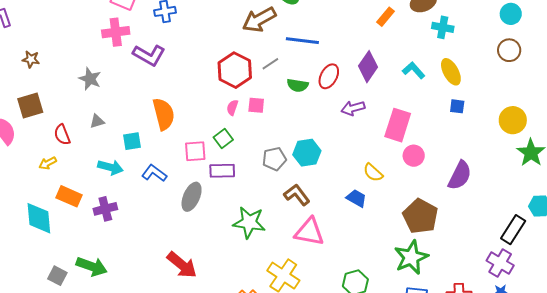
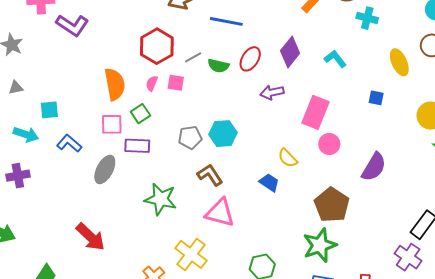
gray line: (270, 64) -> (193, 57), moved
yellow ellipse: (451, 72) -> (399, 62), moved
orange semicircle: (164, 114) -> (115, 84), moved

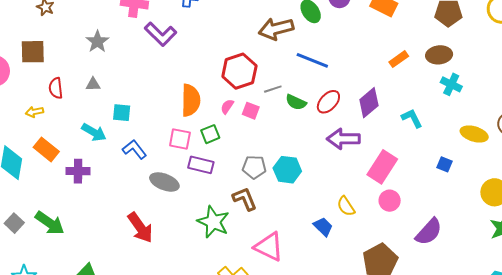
yellow ellipse: (399, 62) -> (474, 134), turned -60
purple arrow: (272, 92) -> (343, 139), size x1.4
gray ellipse: (105, 169) -> (164, 182), turned 72
brown L-shape: (210, 175) -> (245, 199), moved
red arrow: (90, 237) -> (140, 228), moved

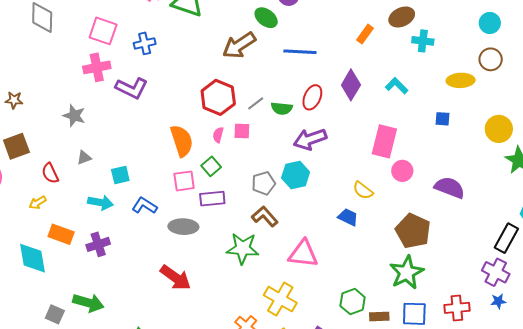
blue line: (312, 60) -> (300, 52), moved
purple arrow: (343, 139) -> (310, 139), moved
purple semicircle: (429, 232) -> (450, 188), turned -92

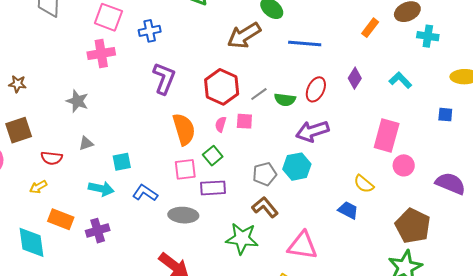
purple diamond: (351, 85) -> (355, 78), size x0.7
purple L-shape: (132, 88) -> (164, 78), moved, turned -96
red semicircle: (50, 173) -> (52, 158), turned -60

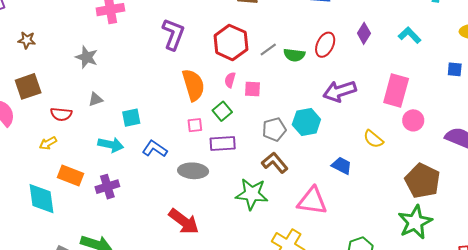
pink square: (244, 121) -> (252, 89), moved
purple arrow: (312, 131) -> (340, 91), moved
pink square: (185, 169) -> (195, 125), size x0.7
blue trapezoid: (348, 210) -> (342, 166), moved

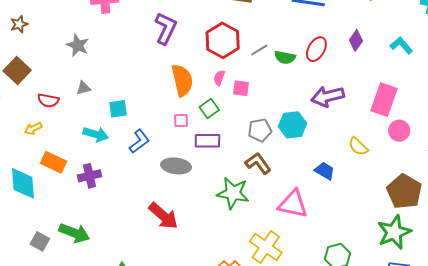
brown star: (27, 40) -> (19, 24), turned -30
brown square: (28, 86) -> (17, 71), turned -32
blue L-shape: (155, 149) -> (139, 141), turned 105

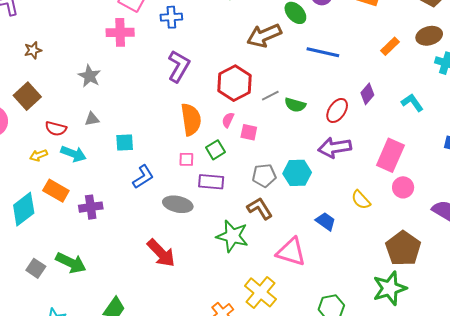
red ellipse: (316, 49) -> (337, 110), moved
cyan arrow: (96, 134) -> (73, 154), moved
cyan diamond: (23, 183) -> (24, 209), turned 52

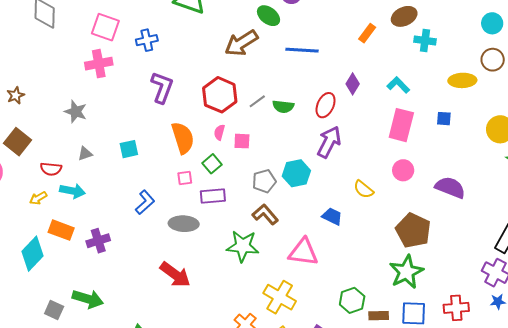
cyan square: (125, 143) -> (129, 149), moved
purple arrow: (335, 147) -> (329, 142), turned 136
pink rectangle: (390, 155) -> (401, 125), moved

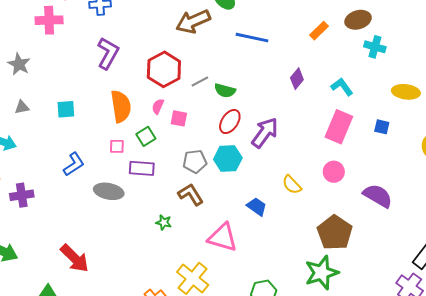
red ellipse: (326, 105) -> (230, 122), moved
green star: (243, 246) -> (164, 222), size x0.5
red arrow: (175, 275) -> (75, 258), moved

